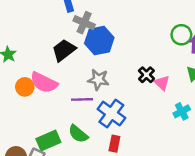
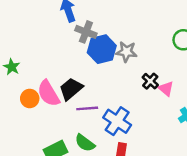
black trapezoid: (64, 50) -> (71, 89), moved
gray star: (98, 80) -> (127, 52), moved
pink semicircle: (44, 83) -> (48, 93), turned 36

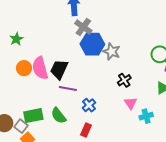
black trapezoid: (71, 89) -> (59, 69), turned -40
pink triangle: (166, 89) -> (131, 103), moved
blue cross: (117, 121) -> (89, 105), size x0.6

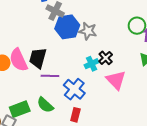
pink triangle: (131, 103) -> (116, 80), size x1.5
blue cross: (89, 105) -> (74, 89), size x1.5
cyan cross: (146, 116) -> (92, 64), moved

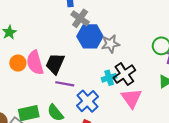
gray star: (88, 31) -> (110, 44), turned -30
black cross: (106, 58) -> (124, 74), size x1.5

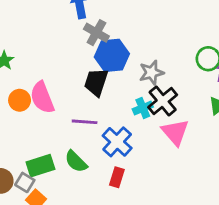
gray star: (110, 44) -> (151, 73), moved
black trapezoid: (55, 64) -> (96, 82), moved

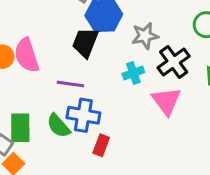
black cross: (163, 101) -> (174, 62), moved
blue cross: (117, 142) -> (83, 115), moved, turned -36
green rectangle: (40, 166) -> (20, 128), turned -76

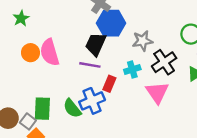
purple line: (70, 84) -> (90, 65), moved
blue cross: (83, 115) -> (92, 101), turned -35
red rectangle: (101, 145) -> (109, 84), moved

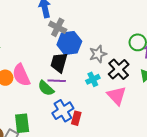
red rectangle: (109, 84) -> (76, 118), moved
green semicircle: (72, 108) -> (46, 88), moved

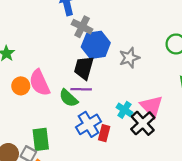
black cross: (119, 69) -> (143, 123), moved
cyan cross: (93, 79) -> (124, 110), moved, turned -32

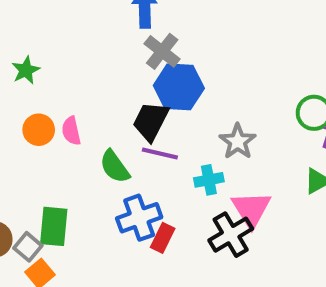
gray star: (129, 58) -> (238, 141), moved, turned -30
pink semicircle: (40, 83) -> (71, 131), size x0.6
purple line: (81, 89) -> (160, 153), moved
cyan cross: (124, 110) -> (209, 180), moved, turned 35

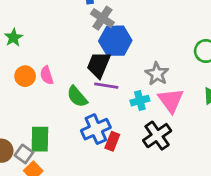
pink triangle: (251, 209) -> (171, 100), moved

